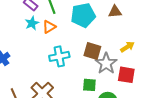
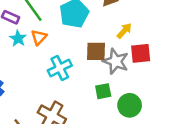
yellow arrow: (127, 47) -> (124, 31), moved
red square: (126, 75) -> (141, 53), moved

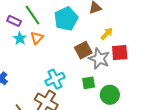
brown square: (96, 51) -> (83, 50), turned -30
cyan cross: (60, 68) -> (55, 79), moved

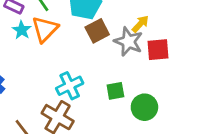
orange triangle: (37, 38) -> (45, 29), size x1.5
brown square: (83, 50) -> (97, 31), moved
gray star: (99, 59) -> (128, 42), moved

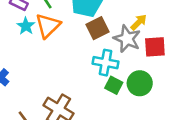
cyan cross: (70, 86) -> (106, 63), moved, turned 35
green square: (115, 91) -> (114, 85), turned 36
green circle: (144, 107) -> (140, 83), moved

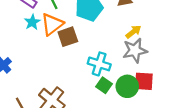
brown square: (98, 28) -> (68, 37), moved
gray star: (127, 39) -> (135, 50), moved, turned 30
red square: (155, 47) -> (144, 81), moved

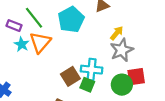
brown square: (68, 37) -> (70, 76), moved
green square: (104, 85) -> (87, 85), moved

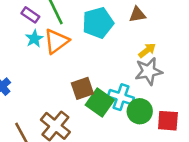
cyan cross: (92, 70) -> (121, 97), moved
red square: (136, 77) -> (168, 121), moved
green square: (87, 85) -> (100, 102), size x1.5

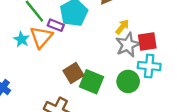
purple rectangle: (30, 15) -> (56, 25), moved
cyan cross: (121, 97) -> (149, 66), moved
red square: (168, 121) -> (147, 41), moved

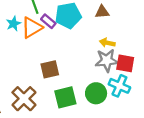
yellow arrow: (122, 27) -> (107, 43), turned -136
green square: (91, 82) -> (65, 97), moved, turned 35

